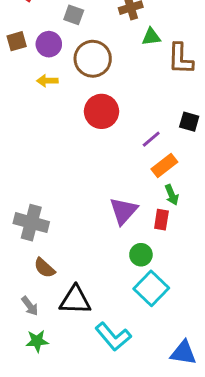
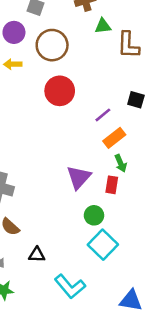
black triangle: (75, 300) -> (37, 255), size x0.6

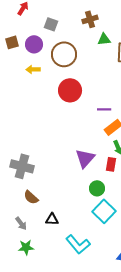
purple line: (103, 115) -> (104, 109), turned 40

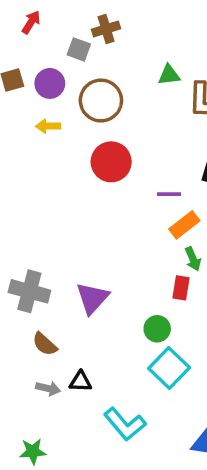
brown cross: (90, 19) -> (106, 29), moved
purple triangle: (85, 158) -> (92, 298), moved
gray arrow: (21, 223) -> (48, 388), moved, turned -40
green star: (26, 247) -> (33, 451), moved

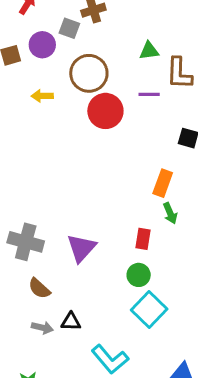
purple circle: (50, 83) -> (42, 45), moved
red circle: (111, 162) -> (105, 111), moved
purple line: (169, 194) -> (149, 94), moved
orange rectangle: (184, 225) -> (163, 183), turned -32
red rectangle: (181, 288) -> (143, 239), moved

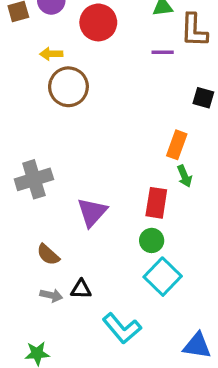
brown circle: (89, 73) -> (68, 87), moved
red circle: (105, 111) -> (98, 22), moved
red rectangle: (143, 239) -> (156, 203), size x1.4
gray cross: (26, 242) -> (34, 179), moved, turned -32

